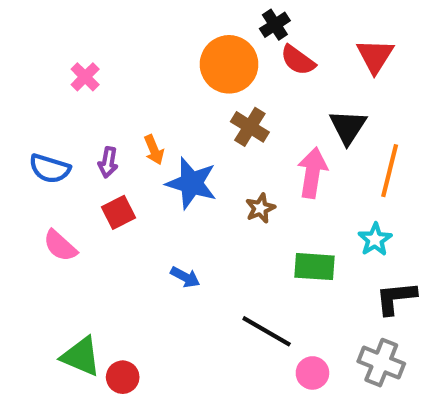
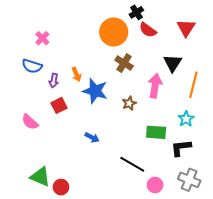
blue semicircle: (50, 169) -> (32, 66), moved
black L-shape: (396, 298) -> (181, 148), moved

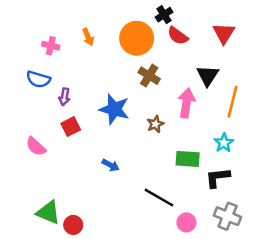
pink cross: (42, 38) -> (51, 46), turned -32
orange arrow: (76, 74) -> (88, 37), moved

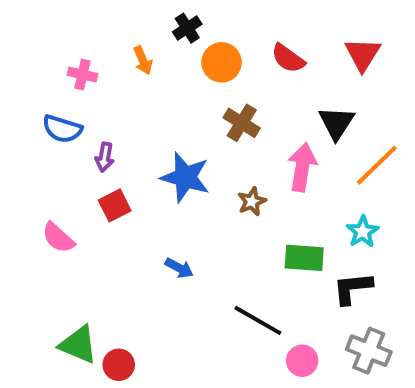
black cross: (164, 15) -> (187, 28), moved
orange circle: (137, 38) -> (222, 62), size x0.7
orange line: (233, 102) -> (377, 165), turned 32

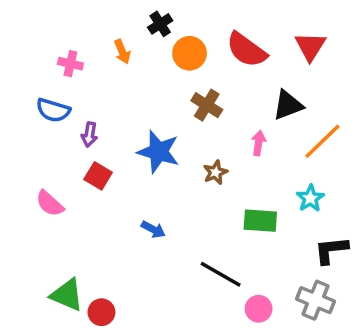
red semicircle: (288, 58) -> (246, 50), size x1.4
black triangle: (336, 123) -> (288, 105), turned 36
pink arrow: (302, 167) -> (259, 143), size x0.6
red square: (115, 205) -> (98, 176), turned -32
black L-shape: (353, 288) -> (331, 250), moved

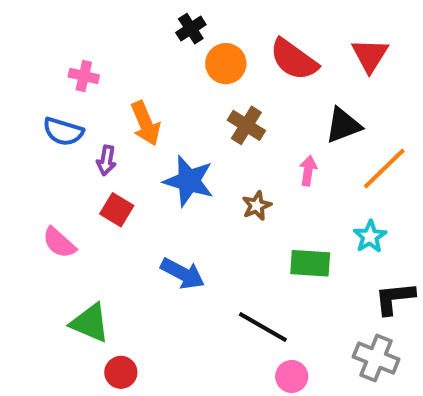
orange arrow: (122, 52) -> (146, 123), moved, size x1.5
blue arrow: (153, 229) -> (183, 274), size x1.5
green triangle: (67, 295) -> (90, 323), moved
pink circle: (259, 309) -> (292, 376), moved

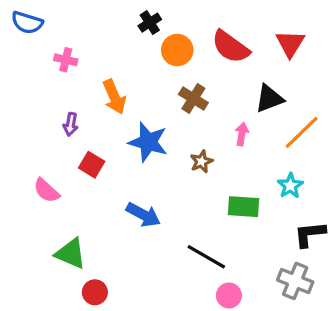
blue semicircle: (63, 132) -> (27, 23), moved
purple arrow: (106, 160) -> (71, 124), moved

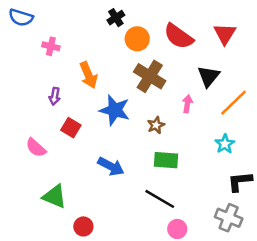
brown cross: (193, 98) -> (150, 76), size x1.4
black triangle: (269, 98) -> (209, 76), turned -30
green rectangle: (243, 207) -> (166, 160), moved
red circle: (95, 292) -> (83, 226), moved

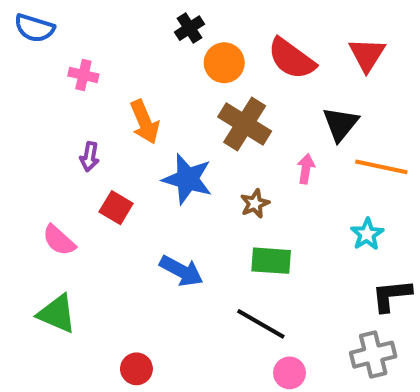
orange line: (234, 103) -> (381, 167), turned 56
green triangle: (55, 196) -> (57, 314), moved
gray cross: (229, 218) -> (373, 355), turned -36

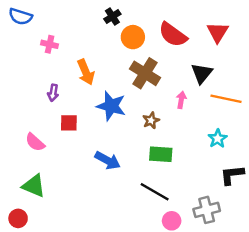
red square: (116, 208) -> (69, 123), turned -30
gray cross: (373, 355) -> (207, 210), moved
red circle: (136, 369) -> (18, 218), moved

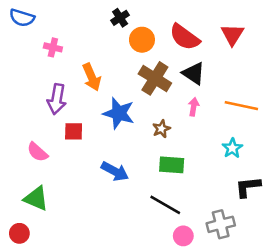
black triangle: (202, 73) -> (194, 73), moved, turned -35
purple arrow: (53, 93) -> (57, 99), size x1.6

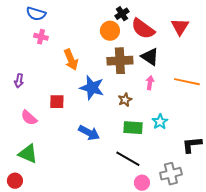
blue semicircle: (22, 18) -> (36, 14), moved
black cross: (120, 18) -> (122, 14), moved
brown cross: (155, 78) -> (120, 61), turned -35
purple arrow: (57, 99) -> (19, 81), moved, size x0.6
cyan star: (232, 148) -> (160, 122), moved

